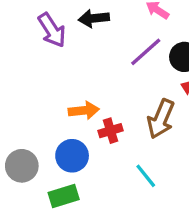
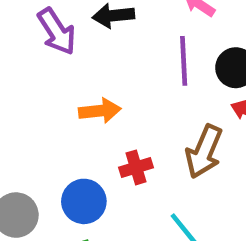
purple line: (146, 52) -> (184, 61), turned -51
orange arrow: (84, 111) -> (100, 111), moved

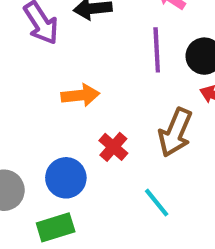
red cross: (136, 167) -> (113, 147), turned -32

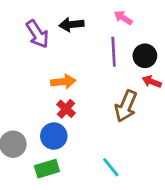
red cross: (113, 147) -> (66, 109), moved
cyan line: (157, 203) -> (111, 167), moved

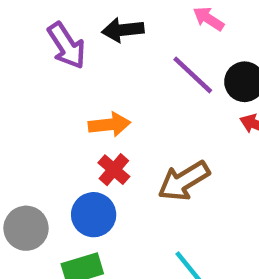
purple line: (114, 52) -> (193, 75), turned -44
brown arrow: (126, 106) -> (184, 181), moved, turned 36

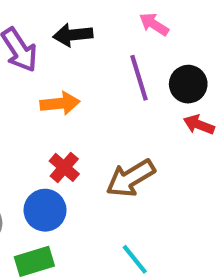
purple line: (193, 75) -> (139, 78), turned 30
orange arrow: (109, 125) -> (60, 103), moved

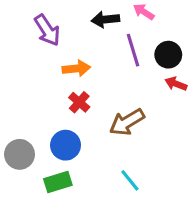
black arrow: (73, 35) -> (105, 19), moved
red cross: (64, 167) -> (79, 102), moved

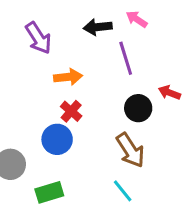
black circle: (168, 55) -> (138, 108), moved
brown arrow: (127, 122) -> (130, 150), moved, turned -92
blue circle: (66, 145) -> (57, 139), moved

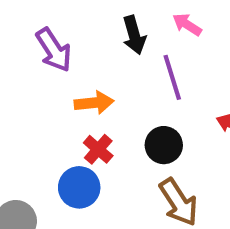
black arrow: (98, 27) -> (134, 35), turned -100
black circle: (138, 108) -> (164, 145), moved

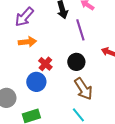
purple arrow: (54, 50) -> (24, 17), turned 75
orange arrow: (94, 103) -> (27, 42), moved

